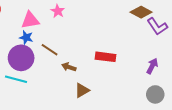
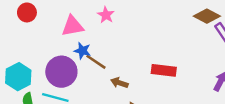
blue star: (26, 38) -> (82, 51), moved

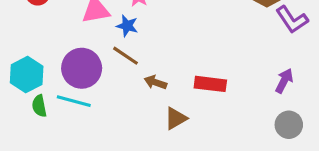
blue star: (82, 51) -> (127, 26), moved
red rectangle: (164, 70) -> (210, 84), moved

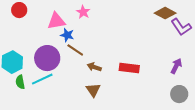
blue star: (127, 26) -> (67, 35), moved
cyan line: (74, 101) -> (42, 79), turned -40
brown triangle: (176, 118) -> (93, 90), moved, turned -35

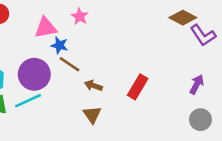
red rectangle: (129, 68) -> (138, 87), turned -66

